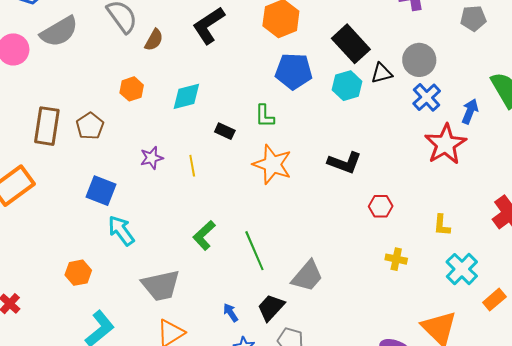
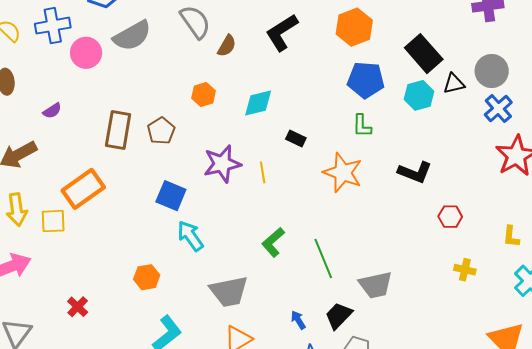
green L-shape: (265, 116) -> (362, 126), moved
purple star: (152, 158) -> (222, 164), size x1.6
gray trapezoid: (307, 276) -> (376, 285), turned 36

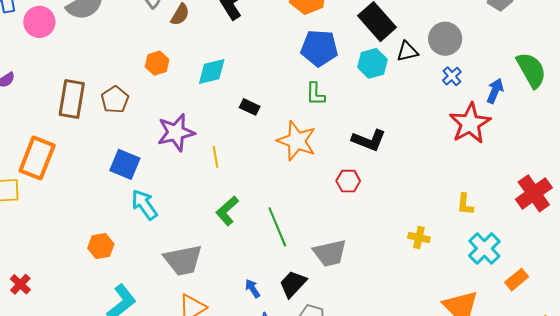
blue cross: (498, 109) -> (452, 76), size x0.7
yellow line: (263, 172) -> (215, 157), moved
orange rectangle: (83, 189) -> (37, 158), turned -33
red hexagon: (450, 217) -> (348, 181), moved
red cross: (78, 307) -> (20, 284), moved

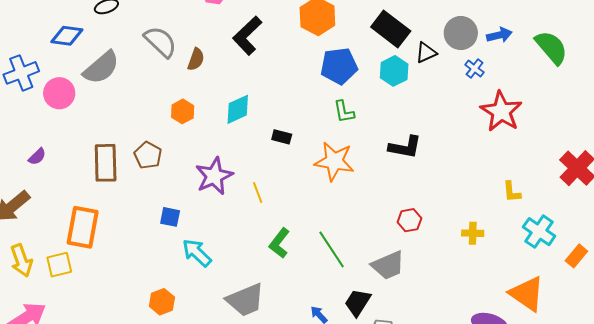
blue arrow: (495, 91) -> (499, 35), moved, turned 65
blue square: (125, 164) -> (170, 217), size x0.7
red hexagon: (348, 181) -> (409, 220), moved

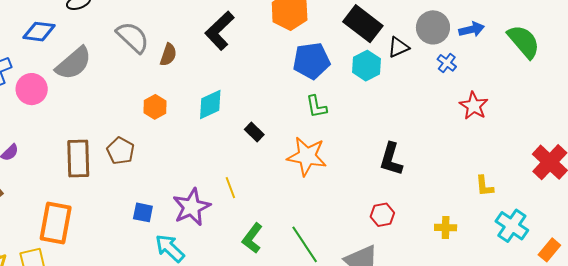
red star: (501, 111) -> (474, 106), size x0.7
black rectangle: (282, 137) -> (254, 132), turned 30
black L-shape: (405, 147) -> (391, 159), moved, turned 96
purple star: (214, 176) -> (192, 207), moved

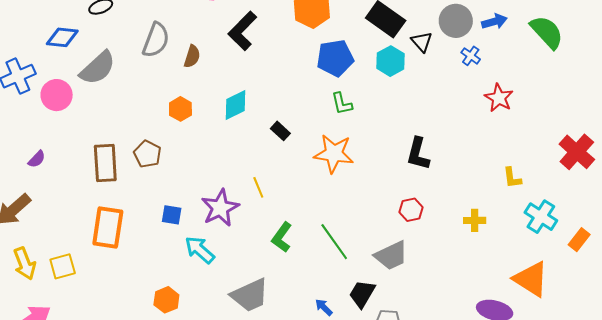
gray semicircle: (133, 37) -> (156, 40), turned 69
black triangle: (398, 47) -> (422, 42), turned -45
orange rectangle: (56, 223) -> (108, 227), moved

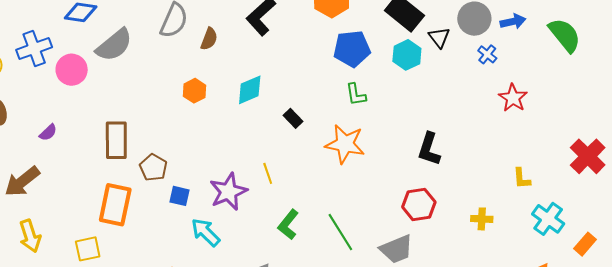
brown pentagon: (147, 154) -> (153, 168), moved
red hexagon: (411, 210) -> (419, 205), size x1.4
yellow square: (63, 266) -> (88, 249), moved

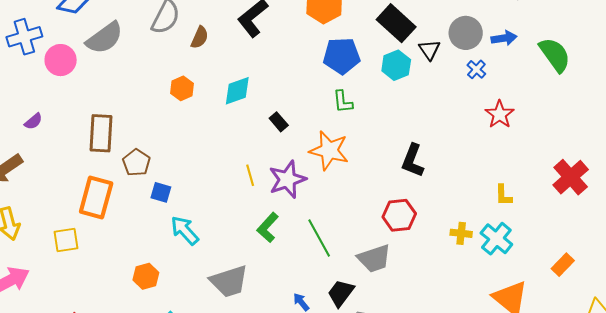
purple star: (228, 192) -> (287, 179), moved
cyan cross: (548, 219) -> (496, 239), moved

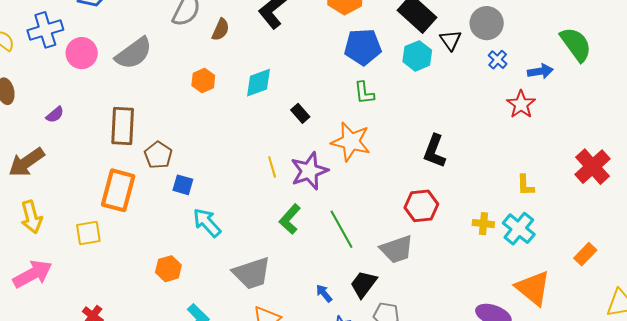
gray semicircle: (105, 38) -> (134, 53), moved
blue arrow: (504, 38) -> (540, 71), moved

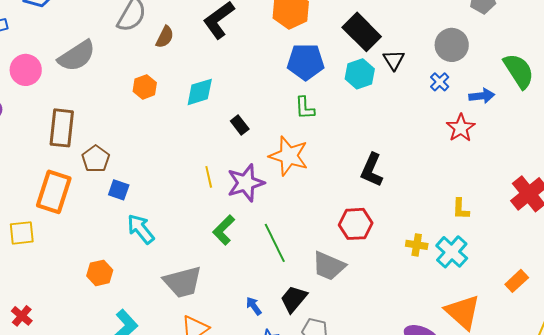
gray circle: (487, 23) -> (452, 45), moved
pink circle: (82, 53) -> (26, 70), moved
gray trapezoid: (397, 249) -> (329, 266), turned 39

